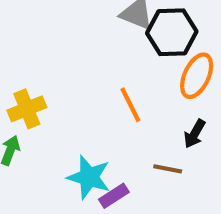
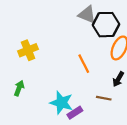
yellow cross: (27, 109) -> (28, 50), moved

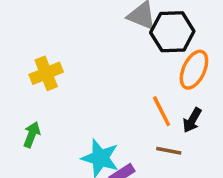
orange line: (84, 64) -> (162, 111), moved

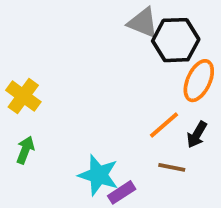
yellow cross: (46, 73) -> (23, 96), moved, turned -32
orange line: (162, 111) -> (164, 125), turned 76

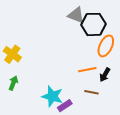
orange line: (164, 125) -> (87, 70), turned 30

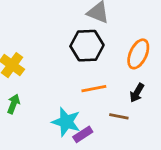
black hexagon: (93, 24) -> (87, 46), moved
orange line: (87, 70) -> (94, 89), moved

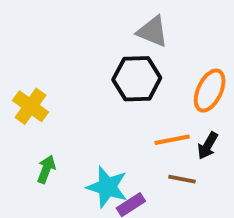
orange line: (94, 89) -> (172, 140), moved
green arrow: (13, 104) -> (46, 169), moved

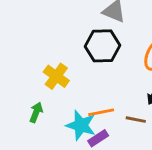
yellow cross: (30, 106) -> (56, 76), moved
orange line: (172, 140) -> (101, 112), moved

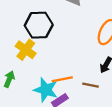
black hexagon: (103, 46) -> (39, 25), moved

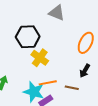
yellow cross: (26, 50) -> (40, 58), moved

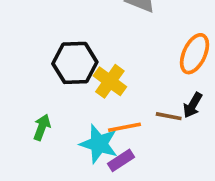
black hexagon: (28, 37) -> (75, 63), moved
brown line: (72, 88) -> (169, 116), moved

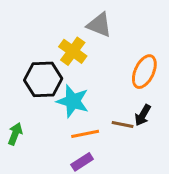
yellow cross: (110, 81) -> (73, 51), moved
cyan star: (99, 144) -> (73, 101), moved

